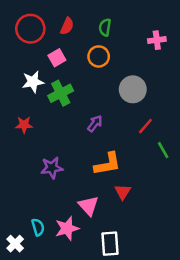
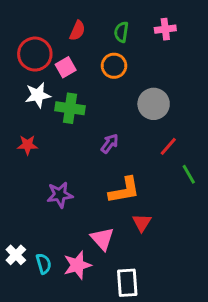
red circle: (30, 29) -> (35, 54), moved
pink cross: (157, 40) -> (165, 29), moved
green cross: (61, 93) -> (70, 108), turned 35
white cross: (15, 244) -> (16, 255), moved

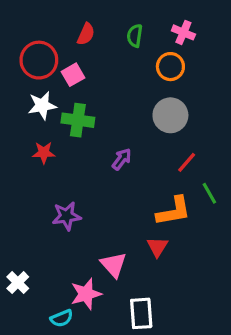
pink cross: (165, 29) -> (183, 32), turned 30
orange circle: (114, 66) -> (170, 67), moved
red star: (28, 145) -> (44, 153), moved
orange L-shape: (124, 190) -> (174, 211), moved
cyan semicircle: (44, 264) -> (62, 318), moved, turned 84

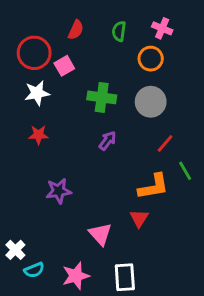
green cross: (78, 120) -> (102, 97), moved
pink star: (86, 294) -> (76, 276), moved
cyan semicircle: (62, 318) -> (34, 270), moved

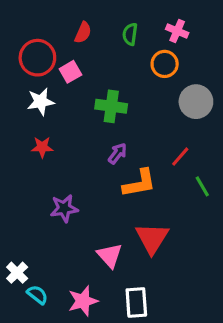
gray circle: (151, 102) -> (196, 102), moved
orange L-shape: (154, 187) -> (139, 183), moved
red triangle: (139, 218) -> (152, 238), size x1.6
cyan semicircle: (34, 270) -> (37, 295), turned -120

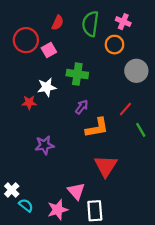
green semicircle: (130, 34) -> (90, 24), size x1.6
white star: (41, 102) -> (47, 87), moved
pink triangle: (110, 255) -> (76, 191), moved

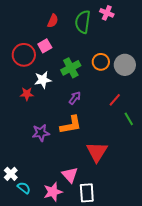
pink cross: (123, 22) -> (107, 13), moved
red circle: (26, 40) -> (24, 55), moved
orange circle: (114, 45) -> (101, 62), moved
green cross: (77, 74) -> (71, 68), turned -36
orange L-shape: (97, 128) -> (71, 125), moved

